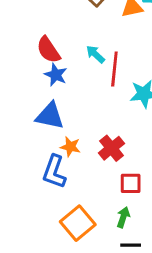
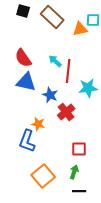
blue star: (56, 75) -> (50, 95), moved
blue triangle: (50, 116) -> (26, 82), moved
red cross: (111, 148) -> (66, 112), moved

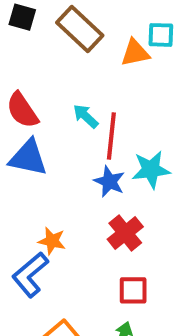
blue star: (50, 95) -> (109, 182), moved
red cross: (66, 112) -> (125, 233), moved
blue L-shape: (27, 141) -> (30, 275), turned 30

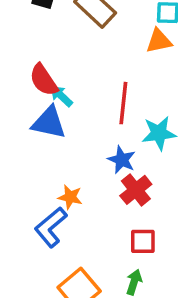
orange triangle: (135, 53) -> (159, 41), moved
cyan arrow: (86, 116) -> (61, 96), moved
blue star: (109, 182) -> (122, 160), moved

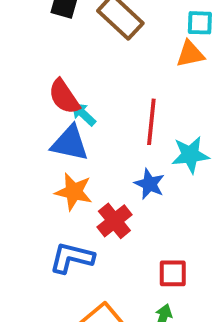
red cross: (136, 190) -> (114, 221), moved
orange star: (70, 197) -> (74, 192), moved, size x1.4
blue L-shape: (51, 227) -> (72, 258), turned 54

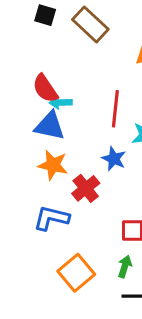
cyan arrow: (83, 114) -> (61, 103), turned -45

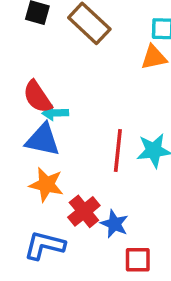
red line: (115, 109) -> (118, 151), moved
blue star: (114, 159) -> (114, 224), moved

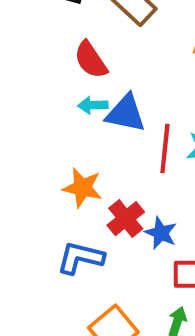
red semicircle: (37, 97) -> (91, 60), moved
blue triangle: (43, 140) -> (126, 113), moved

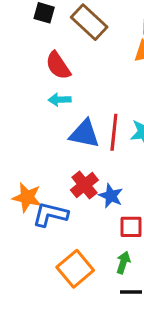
blue triangle: (126, 113) -> (84, 134), moved
orange star: (82, 188) -> (27, 197), moved

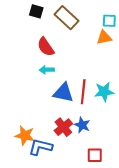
blue star: (111, 196) -> (82, 125), moved

